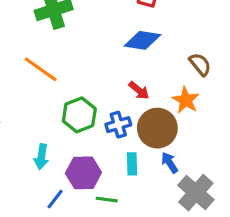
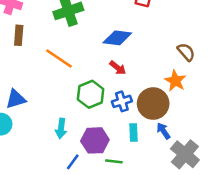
blue diamond: (142, 40) -> (117, 38), moved
red arrow: (139, 90) -> (118, 68), moved

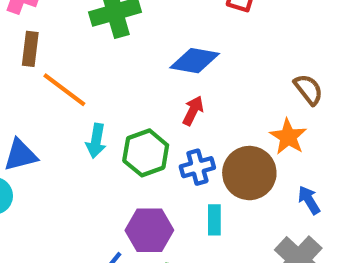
orange line: (59, 58) -> (64, 90), moved
red arrow: (118, 68) -> (193, 111), turned -105
cyan arrow: (61, 128) -> (96, 141), moved
blue arrow: (163, 131) -> (309, 200), moved

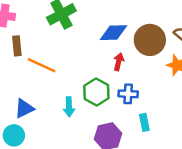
cyan arrow: (96, 141) -> (69, 107), moved
blue cross: (197, 167) -> (128, 94), turned 30
brown circle: (249, 173) -> (150, 40), moved

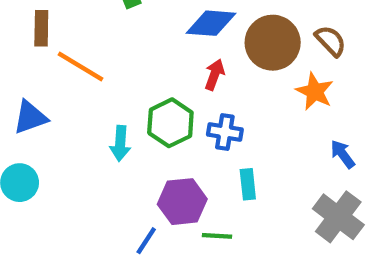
blue triangle: (24, 108) -> (30, 117), moved

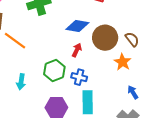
cyan arrow: (120, 143) -> (21, 82), moved
cyan rectangle: (248, 184) -> (88, 102), size x1.6

